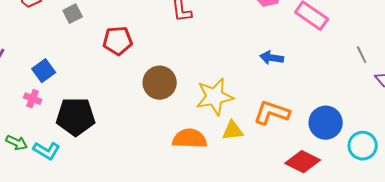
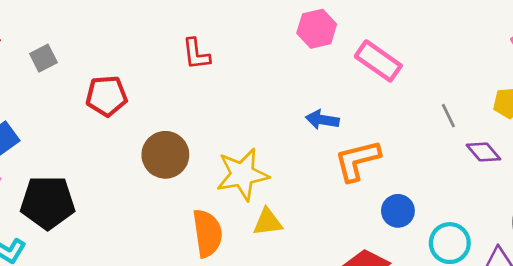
orange L-shape: (272, 113) -> (357, 160), moved, turned -33
blue circle: (326, 123) -> (398, 211), size x0.7
orange semicircle: (190, 139) -> (207, 233), turned 80

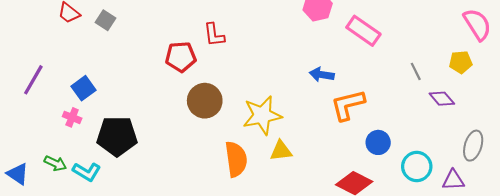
red L-shape: (196, 54) -> (214, 35), moved
gray square: (43, 58) -> (105, 20), moved, turned -30
red pentagon: (107, 96) -> (181, 57), moved

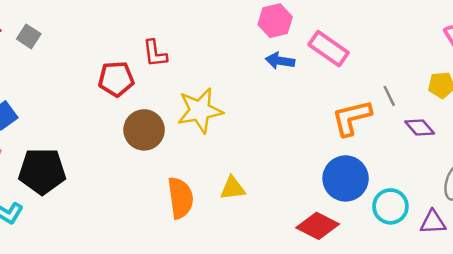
blue arrow: (322, 75) -> (280, 61), moved
orange L-shape: (348, 105) -> (352, 118), moved
yellow star: (262, 115) -> (200, 110), moved
blue circle: (378, 142) -> (346, 178), size x1.6

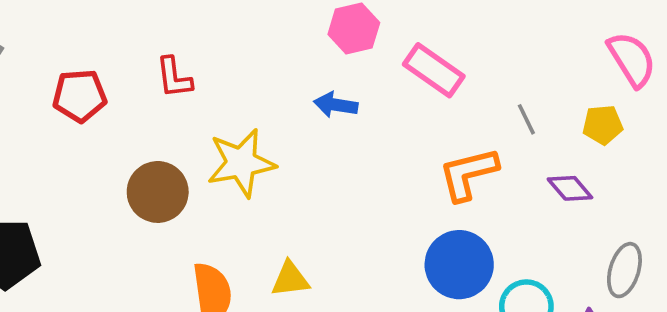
blue arrow: (280, 61) -> (336, 105), moved
red pentagon: (116, 79) -> (80, 96), moved
gray line: (389, 96) -> (526, 119), moved

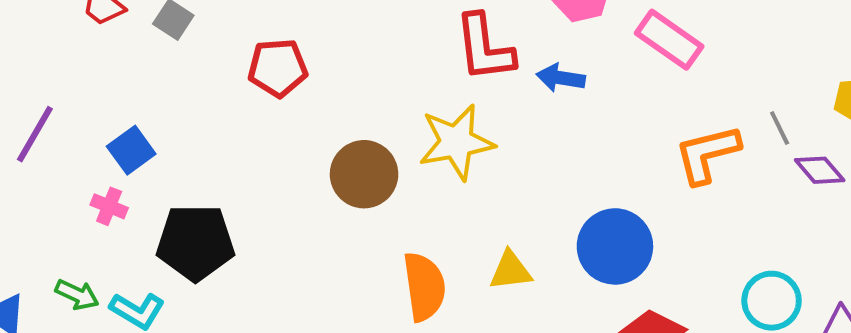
red L-shape: (174, 78) -> (484, 48), moved, size x1.5
gray line: (526, 119) -> (780, 128), moved
blue circle: (459, 265) -> (615, 246), moved

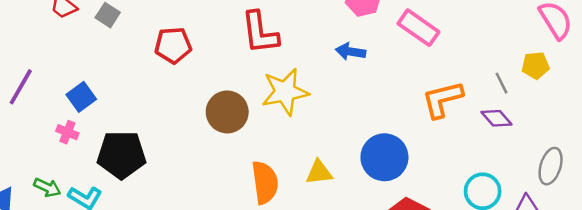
red L-shape: (484, 48) -> (260, 33), moved
gray line: (780, 128) -> (501, 83), moved
purple diamond: (820, 170) -> (496, 118), moved

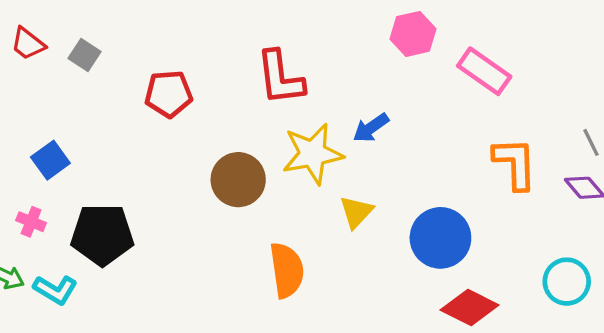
blue arrow: (350, 52) -> (371, 128), moved, turned -44
orange L-shape: (442, 99) -> (515, 163), turned 102
pink cross: (67, 132) -> (31, 222), moved
yellow triangle: (319, 172) -> (356, 212), moved, turned -40

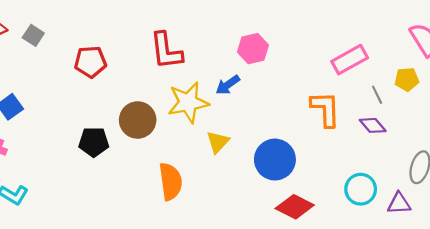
pink hexagon: (413, 34) -> (253, 49), moved
pink rectangle: (484, 71) -> (350, 60), moved, turned -64
black pentagon: (102, 235) -> (94, 142), moved, size x0.7

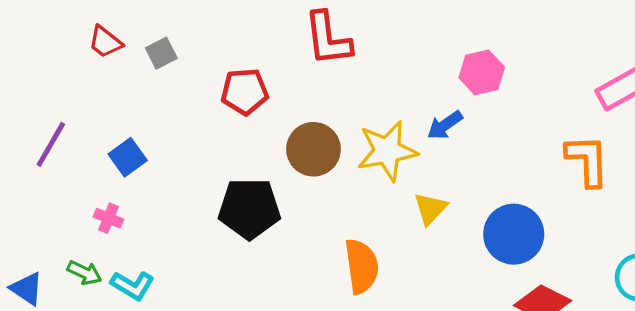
gray square: (33, 35) -> (161, 53), turned 30
red L-shape: (166, 51) -> (328, 39), moved
brown circle: (138, 120) -> (313, 149), moved
black pentagon: (94, 142) -> (249, 209), size x1.4

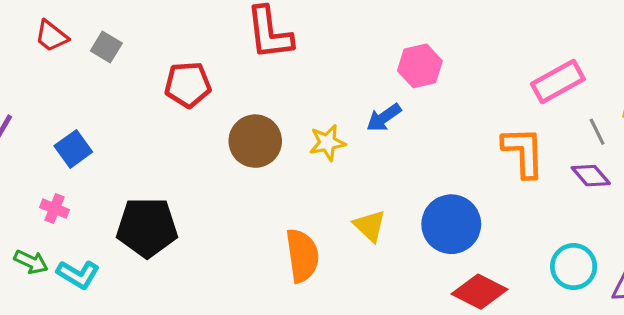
gray square: (161, 53) -> (106, 47), turned -32
yellow star: (387, 151) -> (327, 143), size x0.6
black pentagon: (249, 209) -> (147, 227), moved
yellow triangle: (430, 209) -> (370, 226), moved, turned -30

